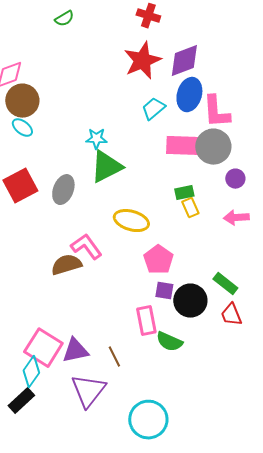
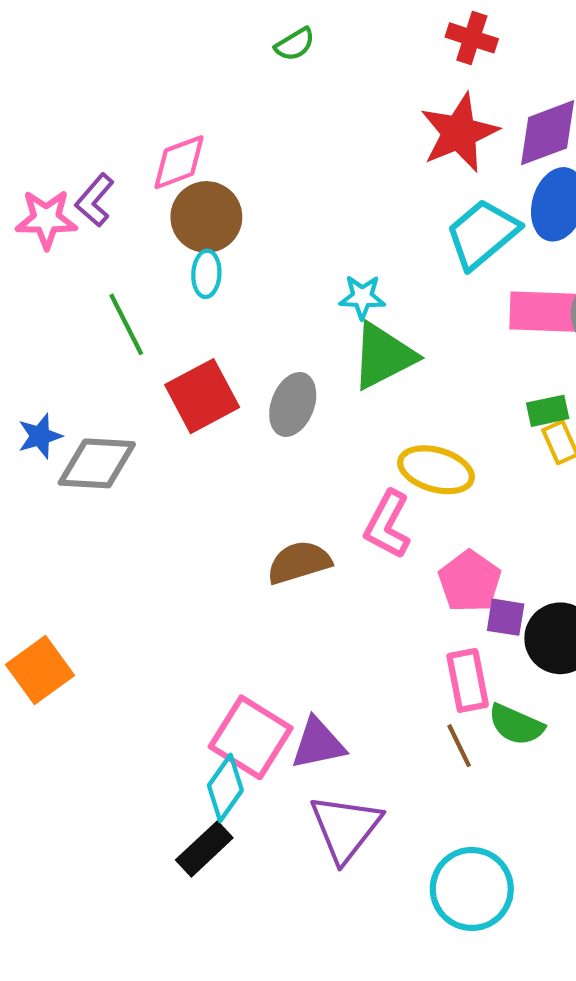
cyan trapezoid: (153, 109) -> (482, 234), size x1.5
cyan ellipse: (22, 128) -> (206, 274), turned 55
pink L-shape: (86, 247) -> (388, 525), moved, turned -116
pink pentagon: (158, 260) -> (470, 581), moved
brown line: (114, 357) -> (459, 746), moved

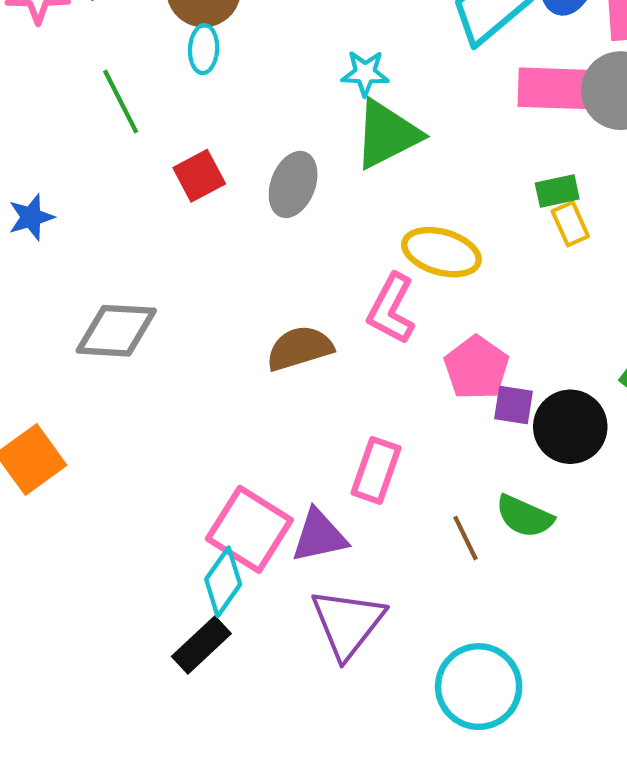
red square: (202, 396) -> (199, 176), size x0.7
gray diamond: (97, 463) -> (116, 331), moved
pink rectangle: (468, 680) -> (376, 470), moved, turned 30

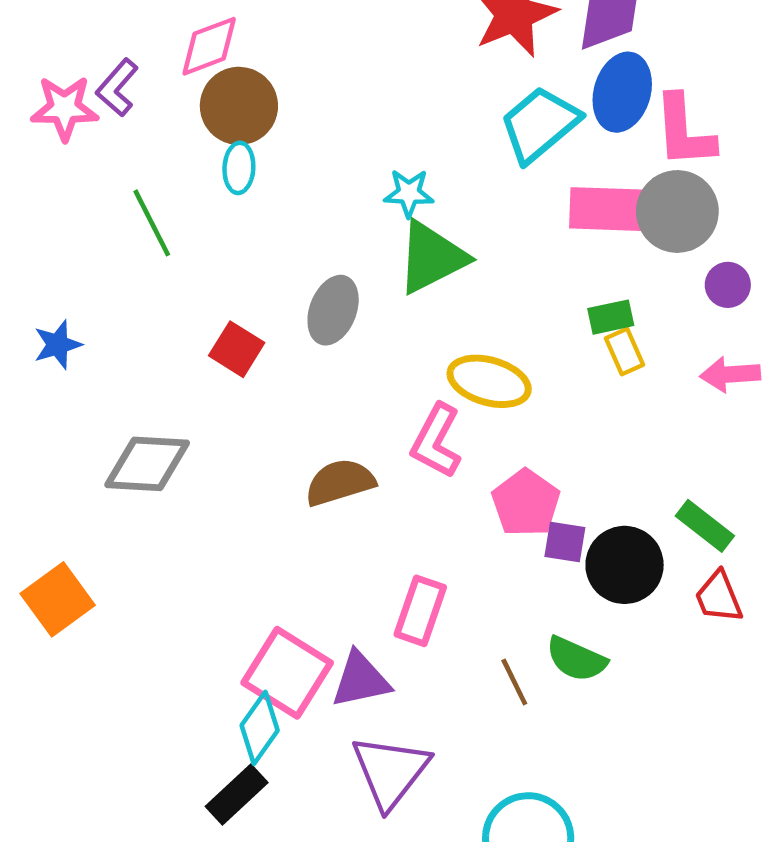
red square: (199, 176) -> (237, 349), moved, turned -30

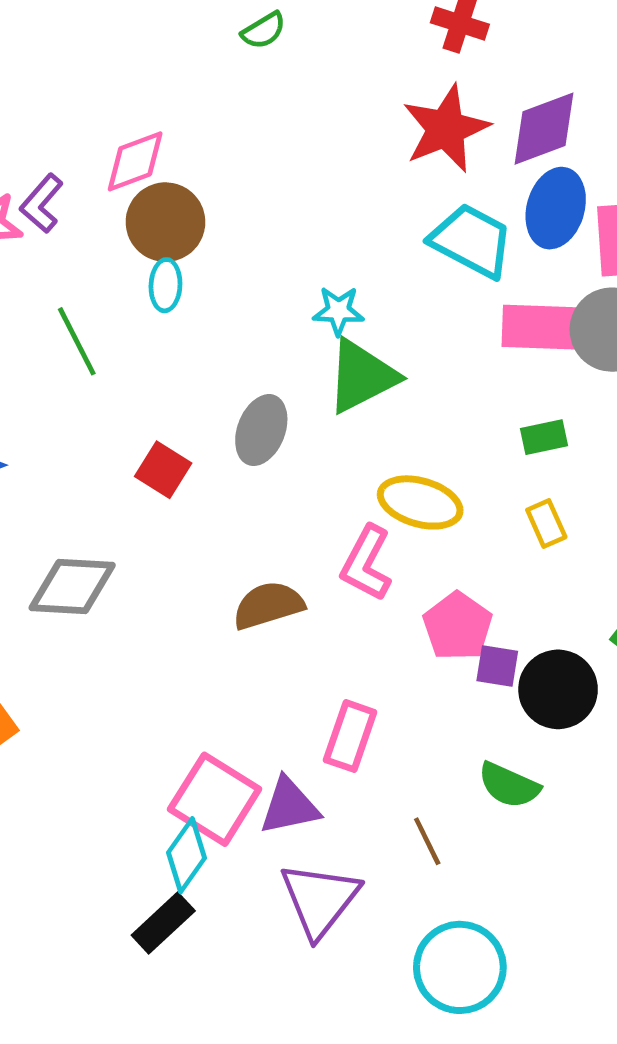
cyan trapezoid: (540, 124) -> (472, 241), turned 68
yellow rectangle: (625, 351) -> (546, 523), moved
brown line: (514, 682) -> (427, 841), moved

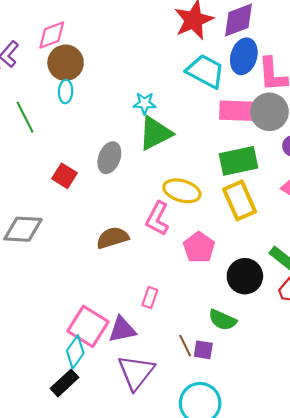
green rectangle: (544, 437) -> (238, 161), size x1.8
yellow rectangle: (546, 523) -> (240, 200), size x1.8
purple square: (497, 666) -> (203, 350), moved
pink rectangle: (350, 736) -> (150, 298), size x0.7

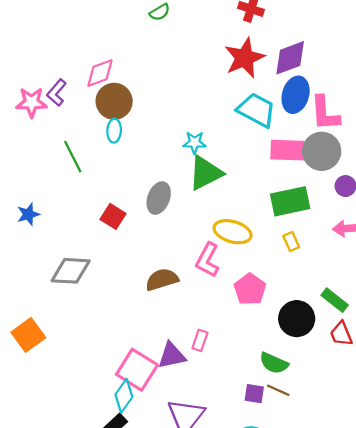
yellow rectangle: (240, 200) -> (291, 241), size x0.5
purple triangle: (122, 330) -> (172, 356), moved
brown line: (185, 346) -> (278, 390), moved, turned -40

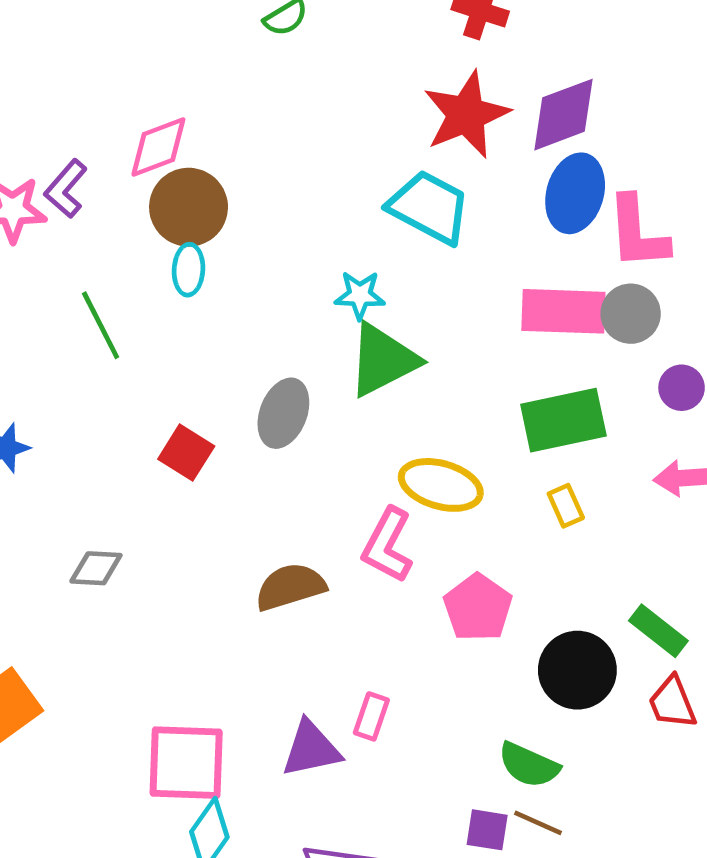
cyan trapezoid: (256, 110) -> (429, 207), moved
gray circle: (322, 151) -> (631, 314), size x0.7
gray diamond: (71, 271) -> (96, 568), size x0.6
pink square: (137, 370) -> (186, 763), moved, turned -30

